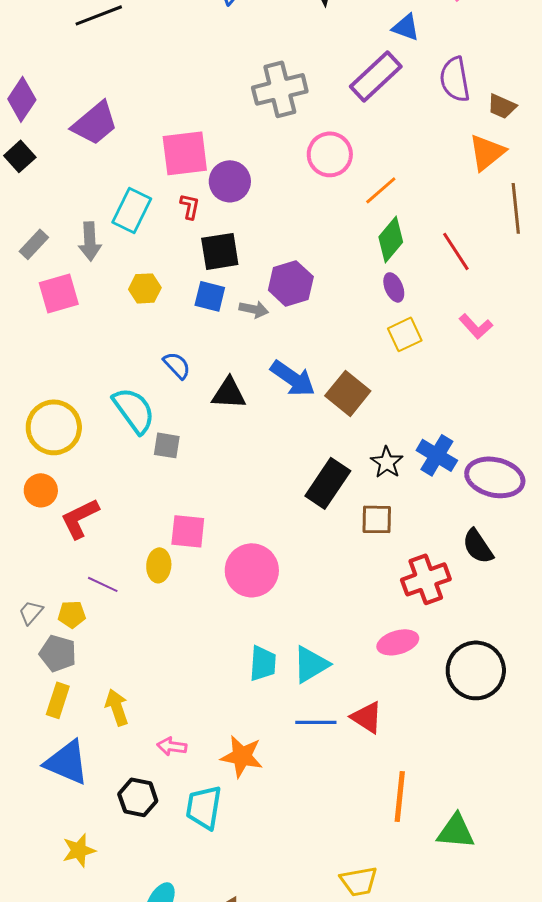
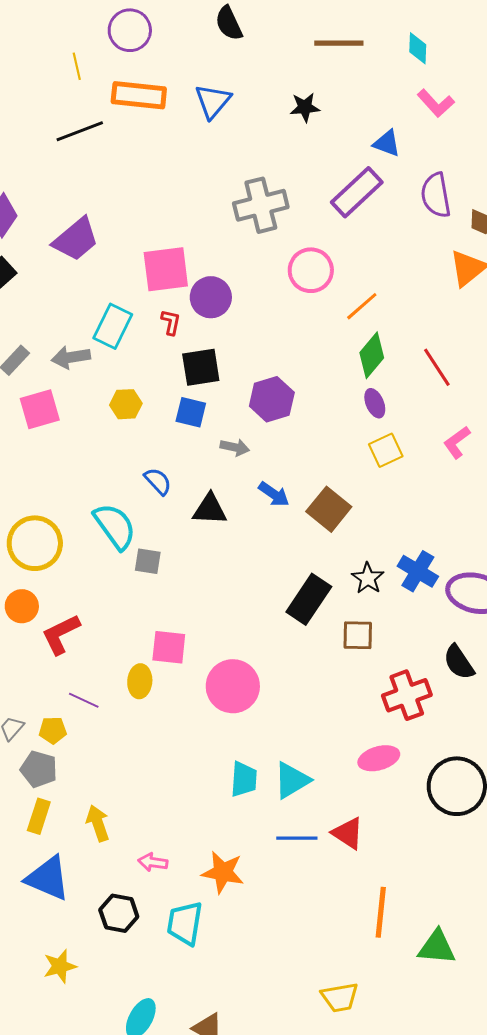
gray arrow: (90, 241) -> (71, 357), turned 84
gray arrow: (254, 309) -> (235, 447), moved
pink L-shape: (476, 326) -> (457, 442), turned 96
blue arrow: (293, 378) -> (274, 494), size x0.7

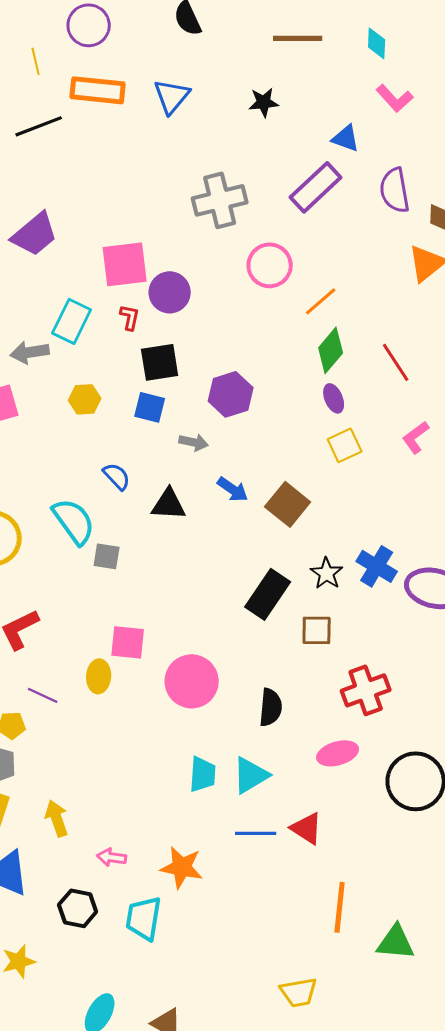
black semicircle: (459, 662) -> (271, 707), moved, turned -141

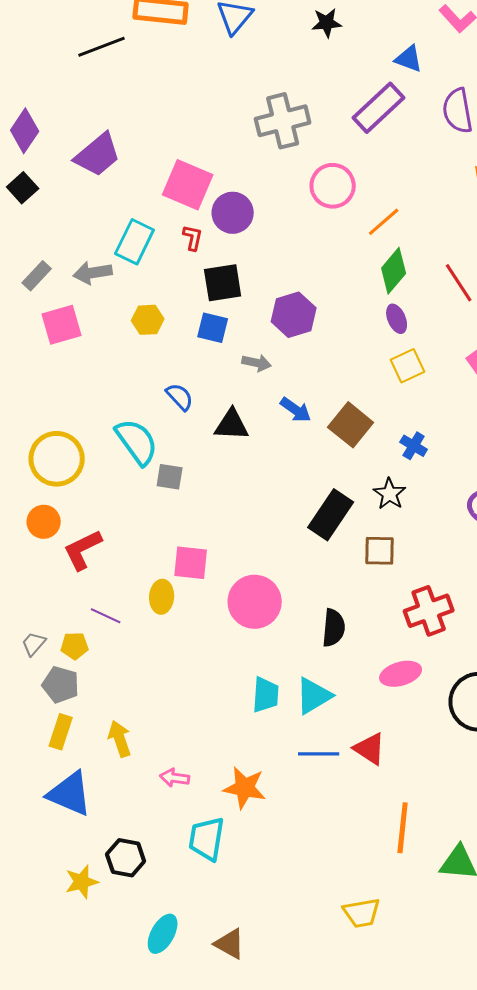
pink square: (125, 264) -> (188, 185), turned 30
blue cross: (377, 566) -> (414, 446), moved, size x0.7
black hexagon: (78, 908) -> (126, 858), moved

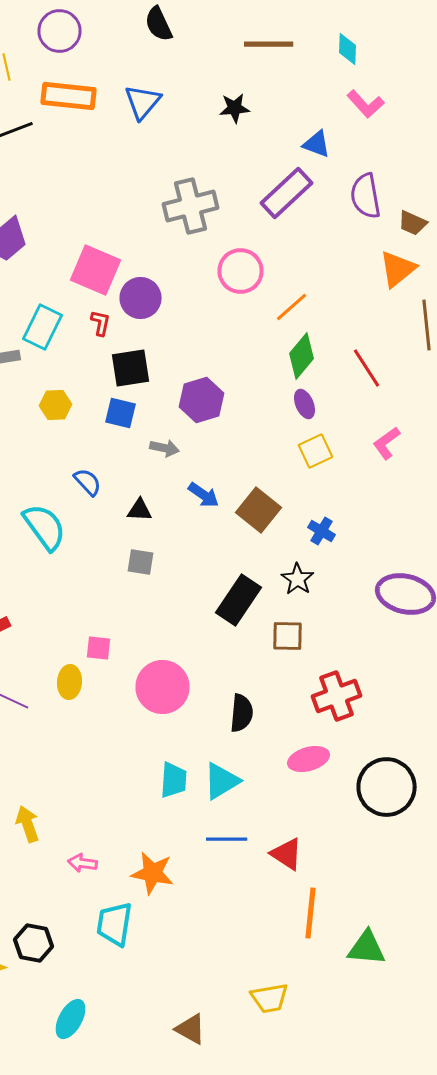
black triangle: (232, 425) -> (140, 510), size x0.7
gray square: (170, 477) -> (140, 562), moved
pink square: (191, 563) -> (98, 648), size x0.7
red triangle: (370, 749) -> (286, 854), moved
brown triangle: (230, 944) -> (190, 1029), moved

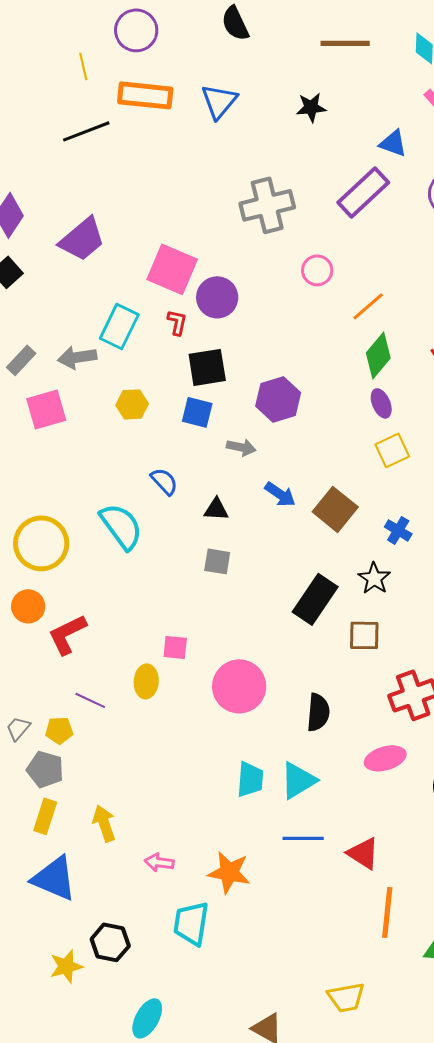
pink circle: (240, 271) -> (317, 270), size x0.7

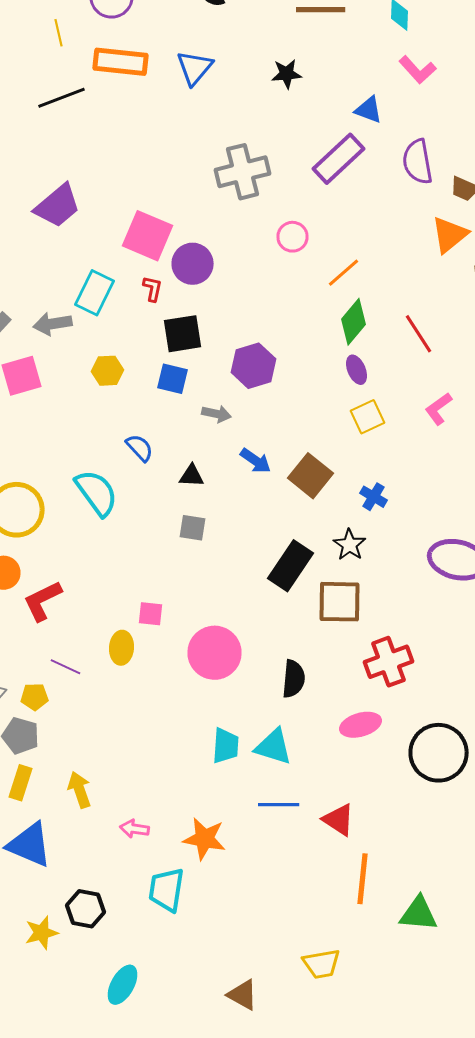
brown square: (364, 635) -> (340, 602), size x1.4
cyan triangle: (298, 780) -> (274, 747), turned 48

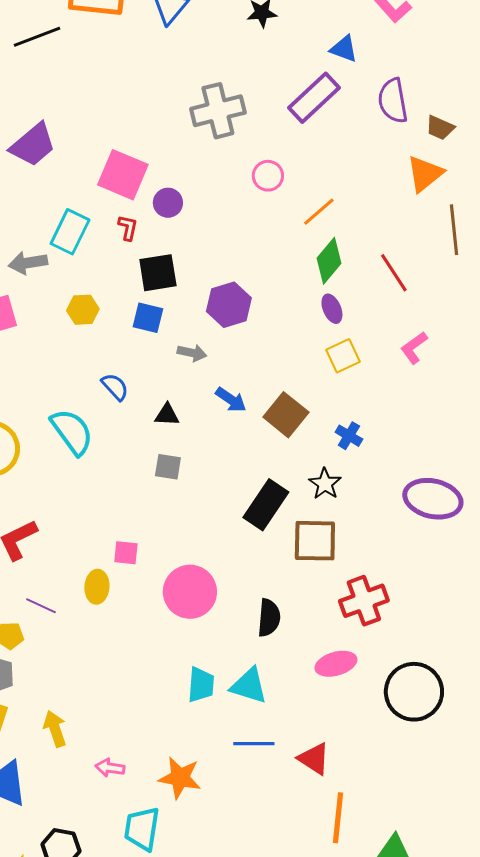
purple circle: (192, 264) -> (168, 203), size x0.7

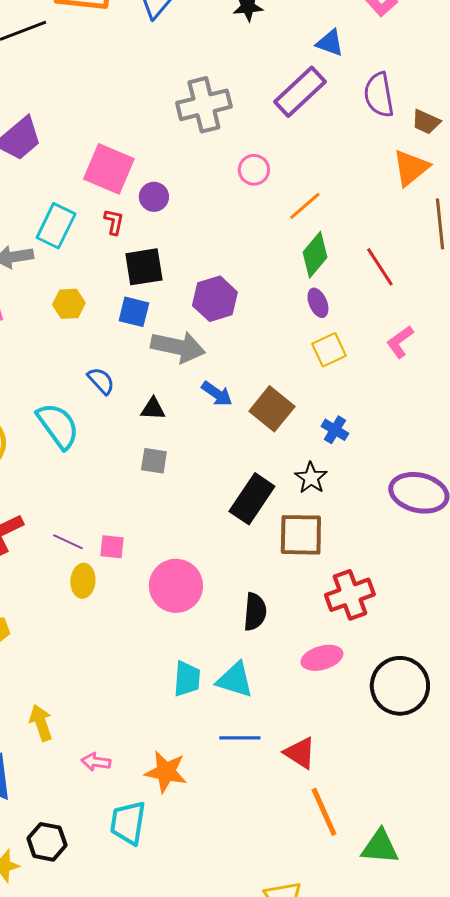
gray arrow: (192, 353) -> (178, 347), size x1.8
purple line: (41, 606) -> (68, 542), moved
orange line: (338, 818) -> (324, 812), turned -30

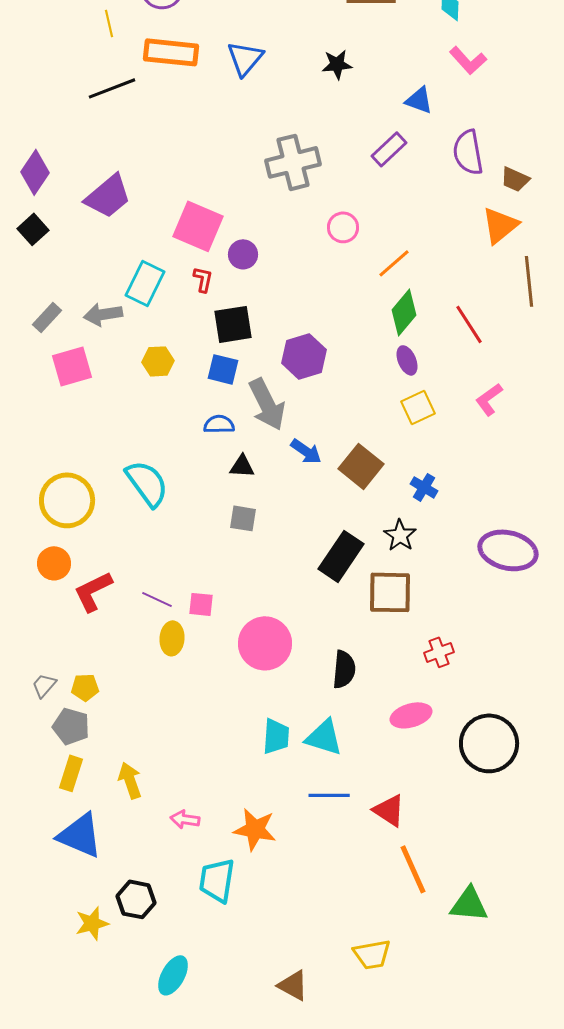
purple rectangle: (300, 92) -> (389, 149), size x0.7
gray arrow: (178, 347) -> (267, 404), turned 52
blue semicircle: (101, 381) -> (219, 424), moved, turned -48
red cross: (350, 595) -> (439, 652), size x0.6

